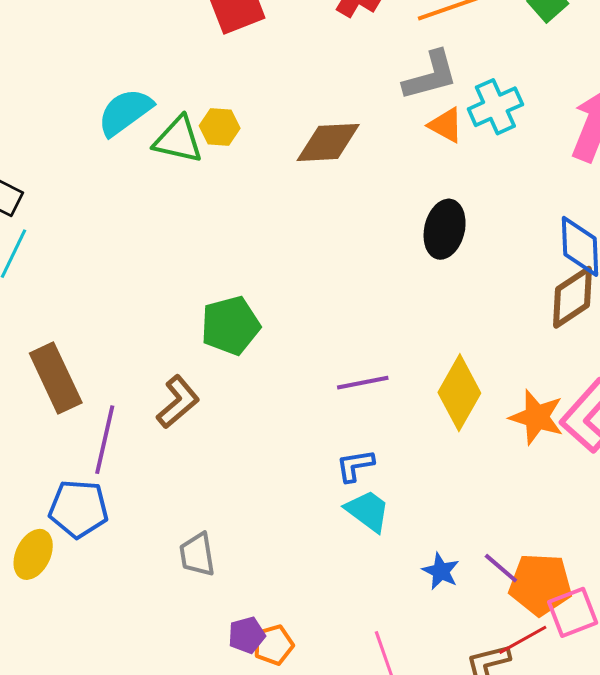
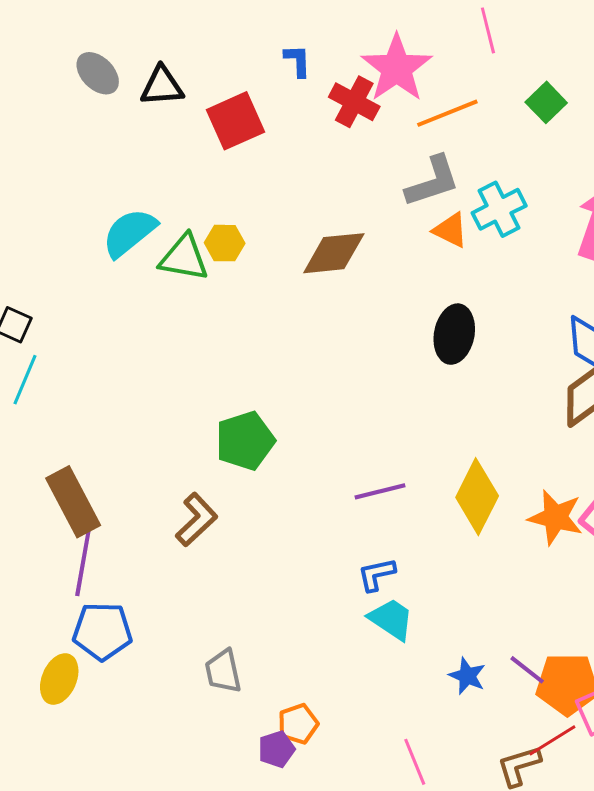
purple line: (105, 440) -> (83, 562), moved
orange pentagon: (273, 645) -> (298, 724), moved

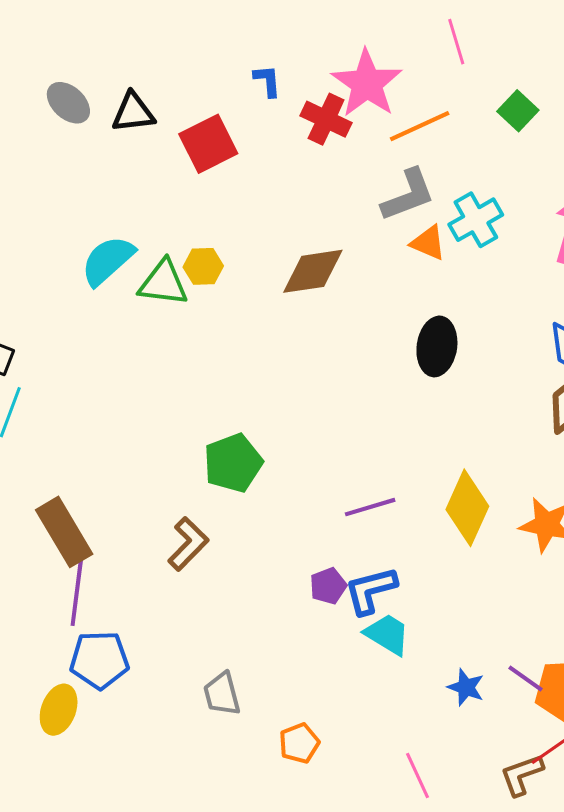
blue L-shape: (376, 574) -> (371, 590), size x1.4
purple pentagon: (276, 749) -> (328, 586), moved

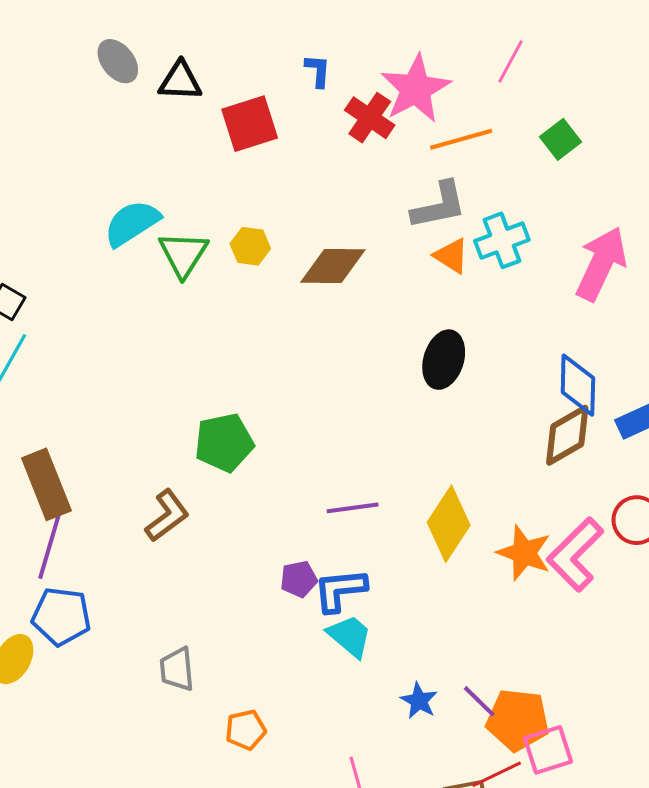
pink line: (456, 42) -> (511, 61), turned 36
yellow hexagon: (203, 266) -> (250, 246), moved
green triangle: (163, 283) -> (183, 254), turned 46

